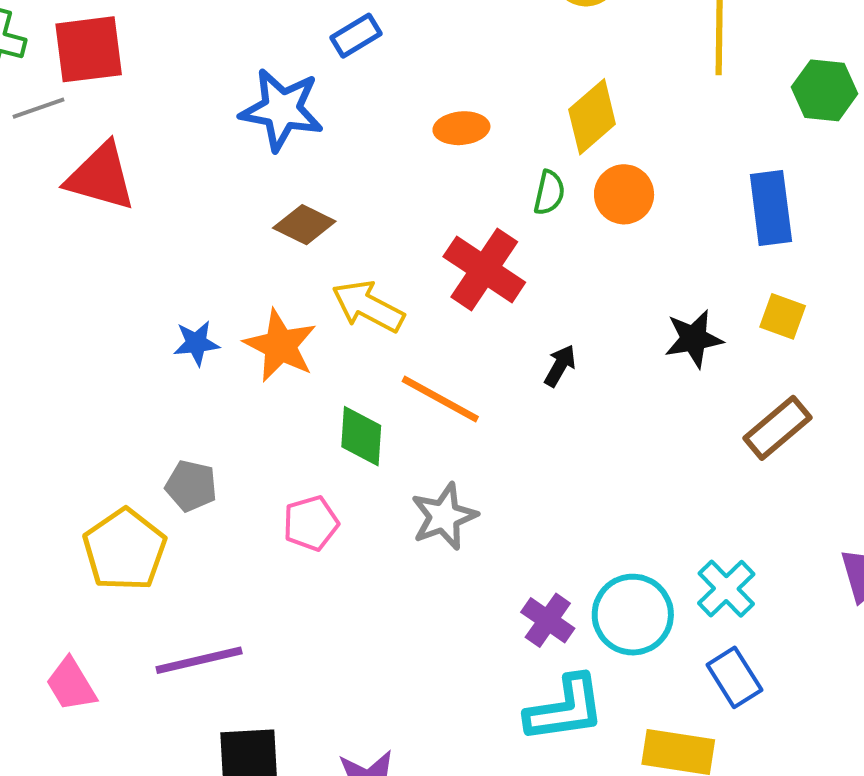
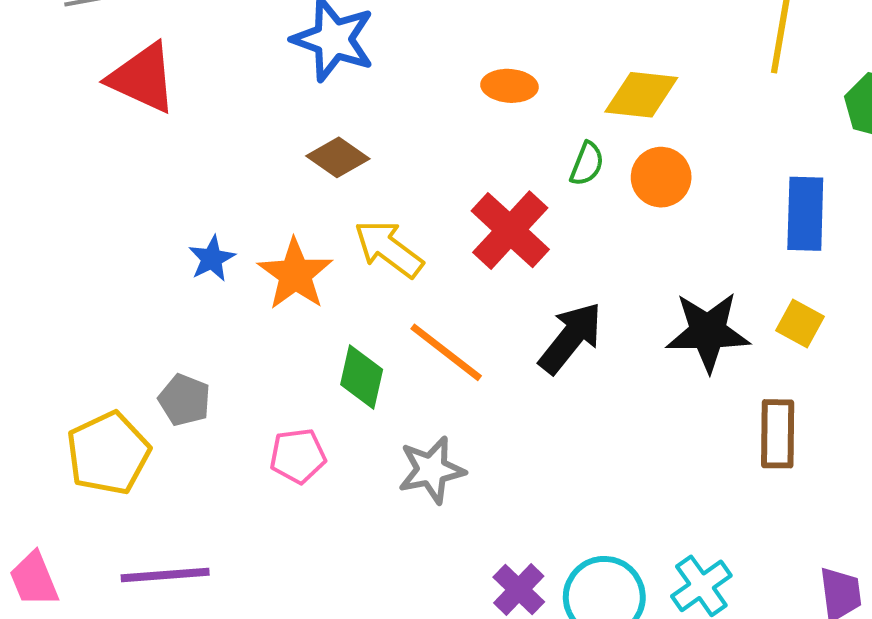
yellow diamond: (592, 117) -> (641, 95), turned 38
black star: (694, 339) -> (708, 332), size x1.4
blue star: (196, 343) -> (212, 259), turned -30
black arrow: (560, 366) -> (571, 338), size x1.8
brown rectangle: (778, 428) -> (778, 434), turned -58

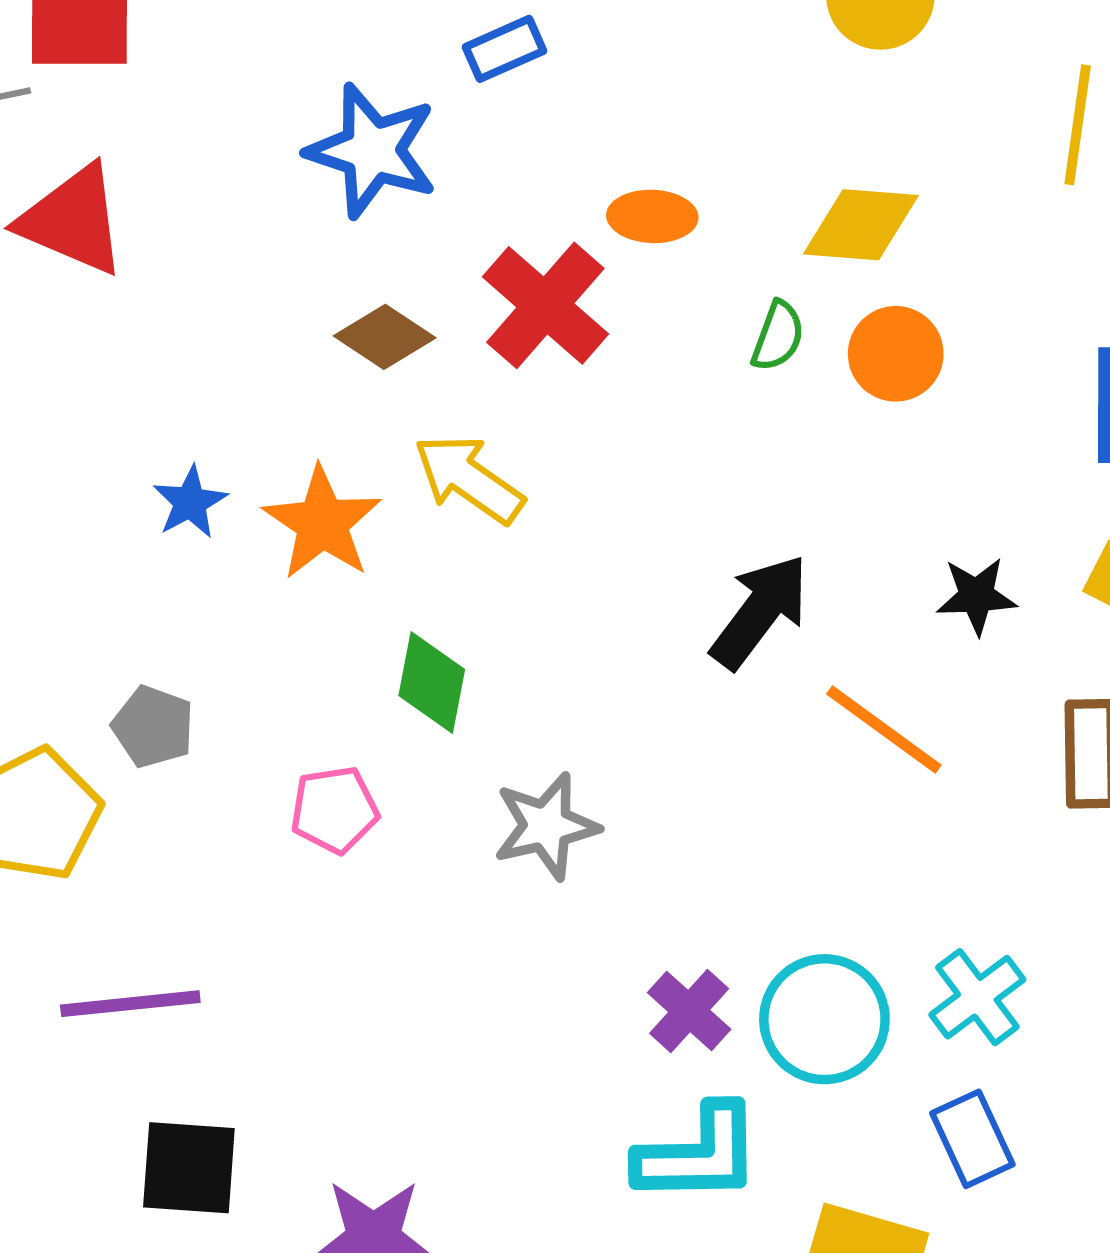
red cross: (510, 230) -> (545, 305), moved
black star: (708, 332) -> (976, 596), size x0.6
orange line: (446, 352) -> (884, 730), moved

